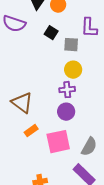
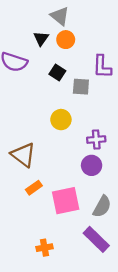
yellow circle: (73, 70) -> (61, 120), moved
purple cross: (67, 90) -> (96, 140), moved
purple circle: (66, 112) -> (92, 165), moved

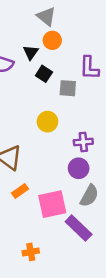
black triangle: (41, 38) -> (31, 52), moved
gray semicircle: (102, 207) -> (89, 196), moved
purple rectangle: (96, 239) -> (79, 228), moved

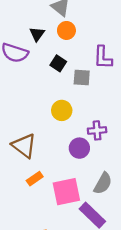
black triangle: (31, 52) -> (37, 34), moved
purple circle: (79, 168) -> (79, 148), moved

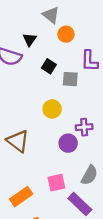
orange circle: (66, 30) -> (66, 34), moved
orange rectangle: (35, 179) -> (21, 197), moved, size x1.5
pink square: (66, 192) -> (56, 183), size x0.7

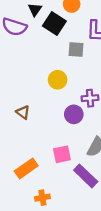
black square: (49, 66) -> (54, 24), moved, size x1.5
brown triangle: (18, 141) -> (23, 112), size x0.6

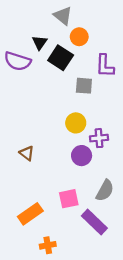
yellow circle: (58, 80) -> (76, 123), moved

